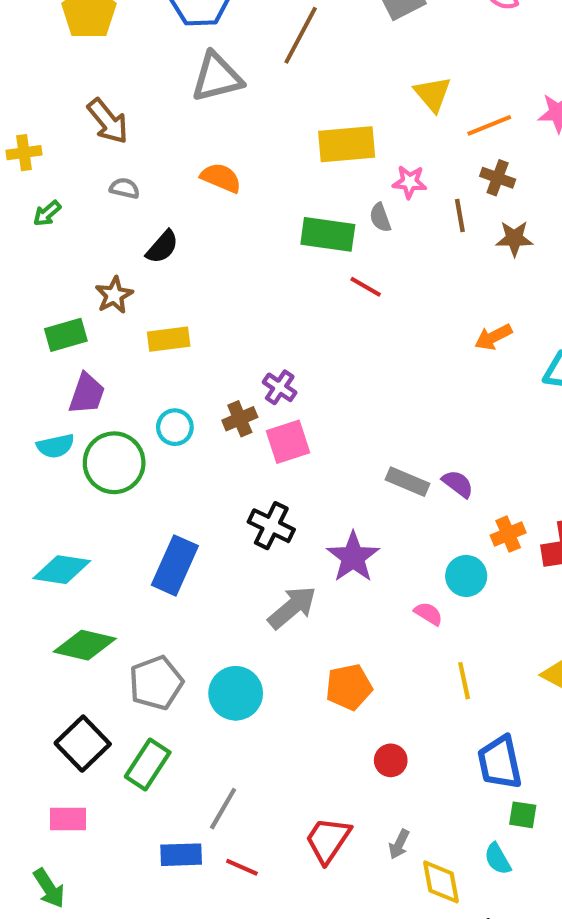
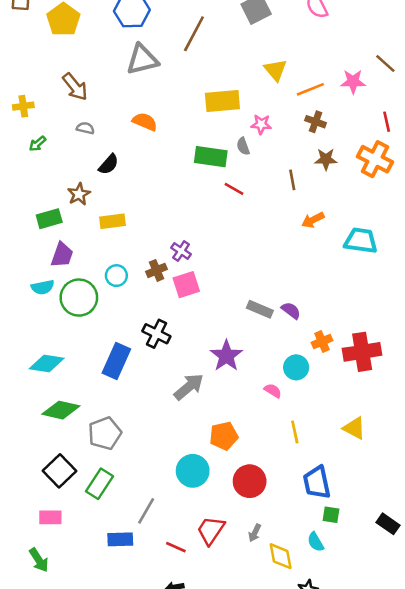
brown line: (460, 215) -> (292, 180), moved
black cross: (271, 526) -> (156, 334), moved
cyan circle: (236, 693) -> (193, 471), moved
red circle: (391, 760) -> (250, 481), size x1.6
red line: (242, 867) -> (176, 547), moved

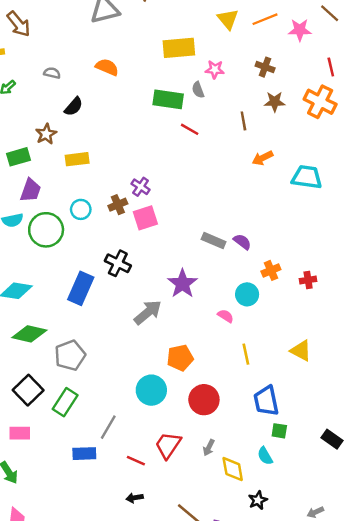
brown arrow: (75, 87) -> (19, 24), moved
orange line: (310, 89) -> (265, 19), moved
red cross: (362, 352) -> (308, 280), size x0.5

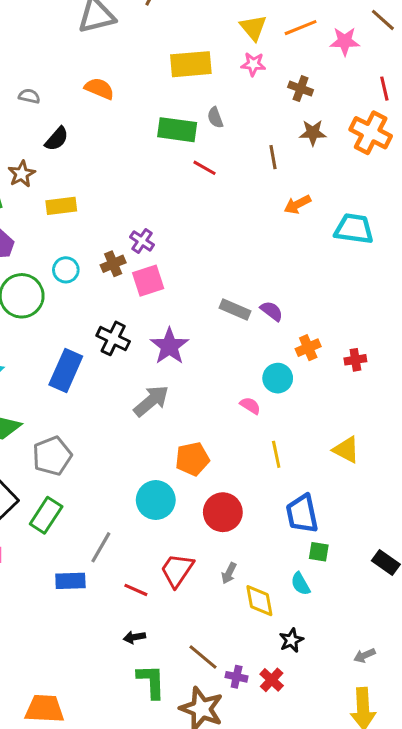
pink star: (215, 69) -> (253, 64), moved
purple star: (182, 284) -> (169, 346), moved

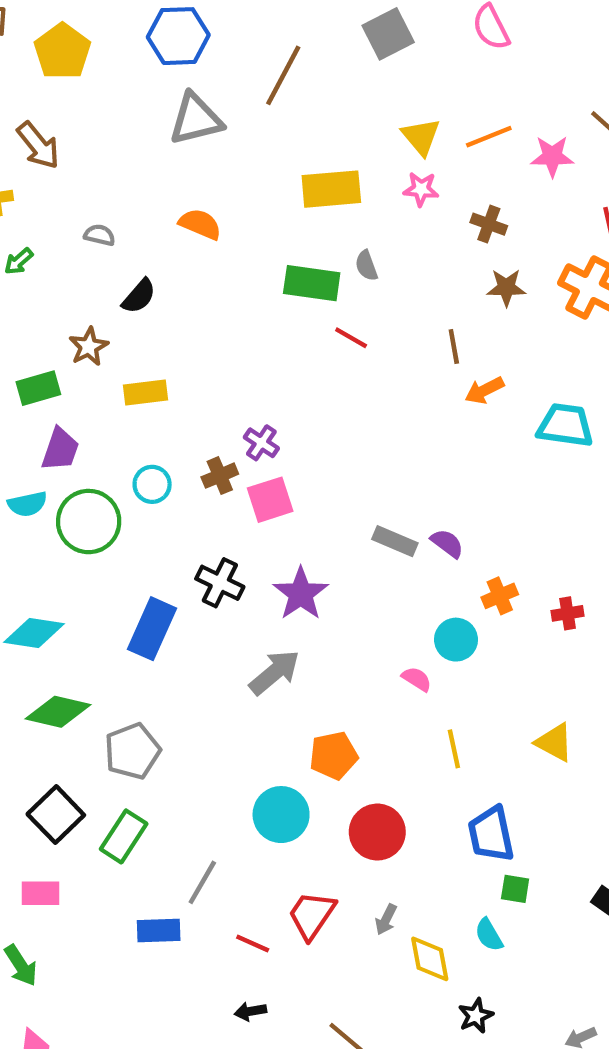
brown line: (273, 157) -> (454, 347), moved

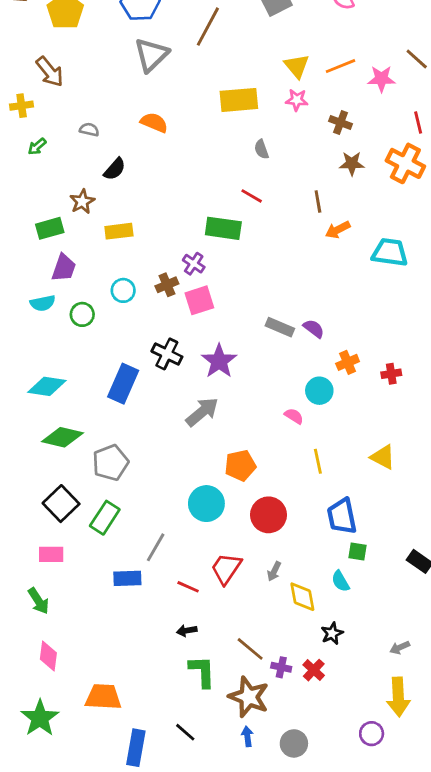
gray triangle: (196, 119) -> (151, 55), turned -30
green rectangle: (312, 283) -> (223, 228), moved
green circle: (89, 522) -> (82, 314), size x0.6

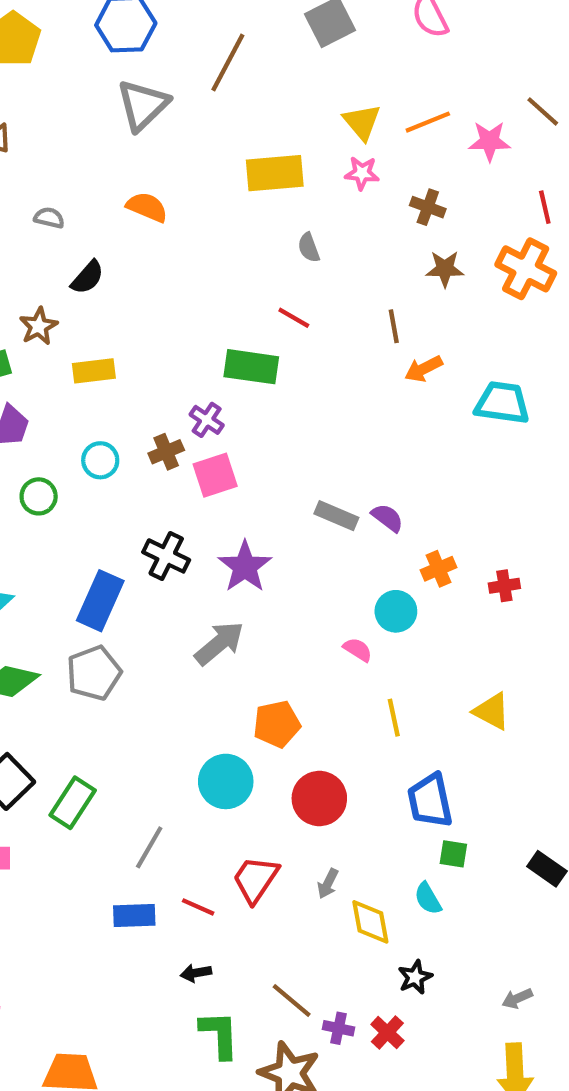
gray pentagon: (110, 463) -> (94, 673), moved
blue rectangle: (127, 578) -> (134, 915), moved

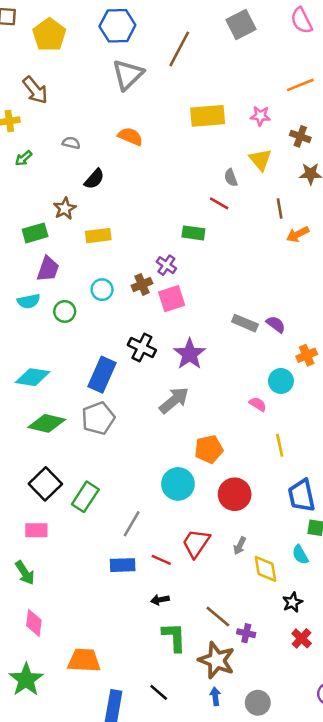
yellow triangle: (362, 122) -> (260, 160), moved
gray semicircle: (309, 248) -> (231, 178), moved
green rectangle: (251, 367) -> (193, 233), size x0.7
red cross: (387, 1032) -> (302, 638), moved

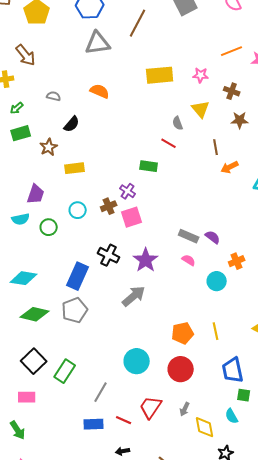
gray triangle: (128, 75) -> (98, 43), turned 36
green rectangle: (35, 233) -> (21, 133), moved
pink semicircle: (258, 404) -> (189, 260), moved
orange pentagon: (209, 449) -> (183, 333), moved

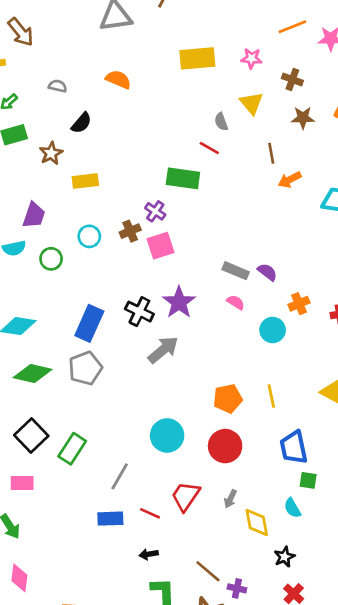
green rectangle: (149, 166) -> (183, 178), size x1.4
black cross: (109, 255) -> (139, 312), moved

